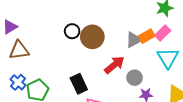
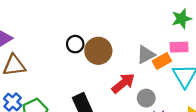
pink rectangle: (163, 33) -> (179, 47), turned 42
orange rectangle: (147, 36) -> (162, 61), moved

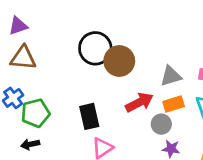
black circle: (75, 44) -> (95, 48), size x1.6
orange rectangle: (162, 61) -> (174, 104), moved

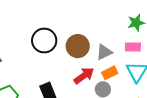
brown circle: (119, 61) -> (78, 46), moved

